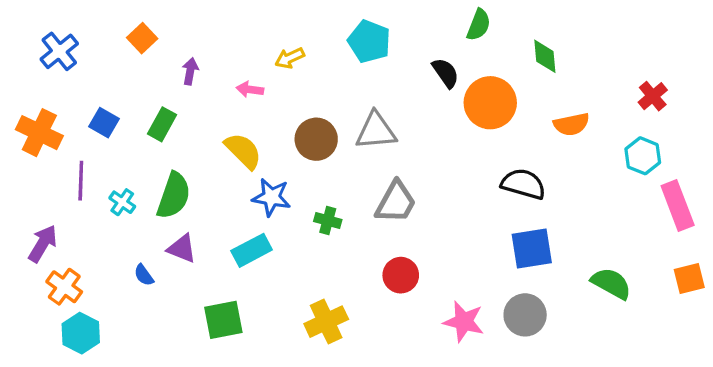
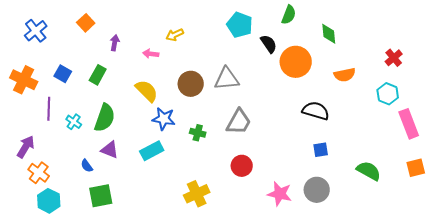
cyan pentagon: (369, 41) -> (240, 25), moved
blue square: (532, 249) -> (321, 150), size x0.6
green square: (223, 320) -> (101, 196), moved

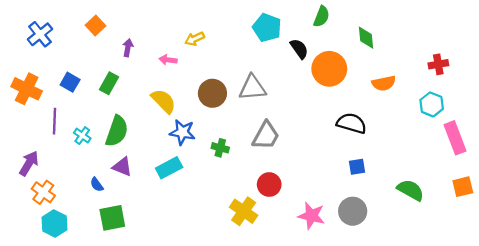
red cross: (394, 58) -> (438, 64), turned 30
yellow cross: (197, 194) -> (244, 211), moved, turned -30

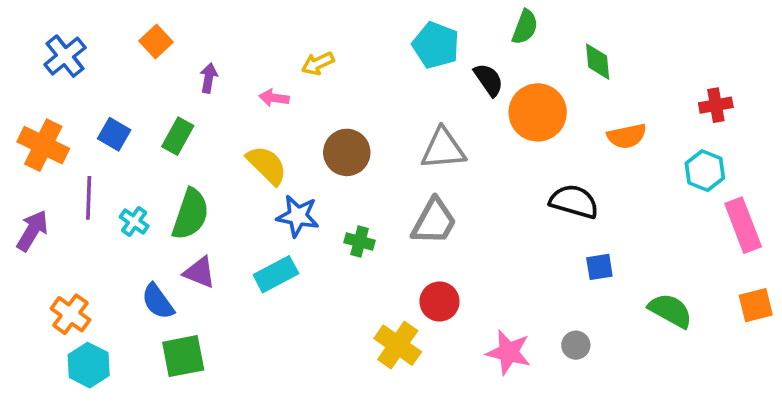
gray triangle: (252, 88) -> (443, 149), moved
purple arrow: (29, 163) -> (32, 231), moved
blue square: (357, 167) -> (599, 267), moved
blue semicircle: (97, 185) -> (158, 301), size x1.5
gray circle: (353, 211) -> (576, 345), size x0.6

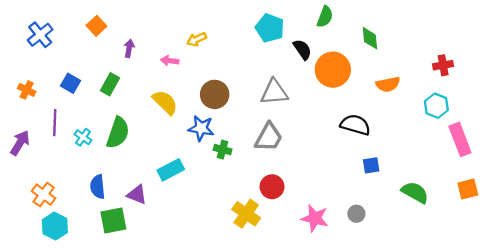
orange cross: (43, 145) -> (27, 90), size x0.6
blue star: (298, 216) -> (201, 128), moved
purple triangle: (200, 272) -> (137, 195), moved
blue semicircle: (158, 301) -> (98, 187), turned 30

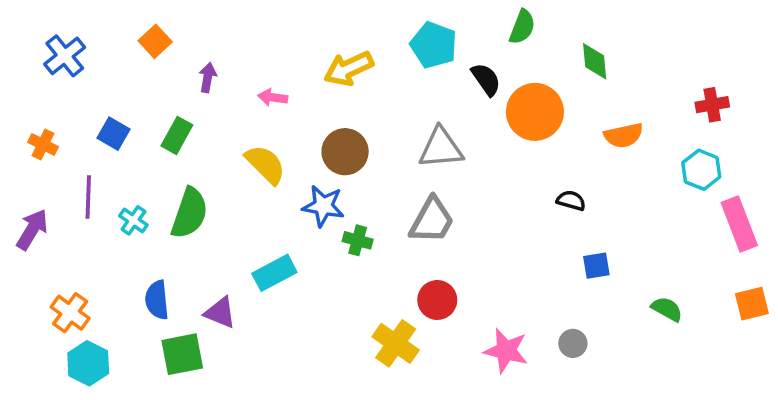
yellow arrow: (197, 39) -> (349, 68), moved, size x1.5
black semicircle: (355, 125) -> (571, 201), size x0.6
green semicircle: (415, 192) -> (667, 309), size x0.7

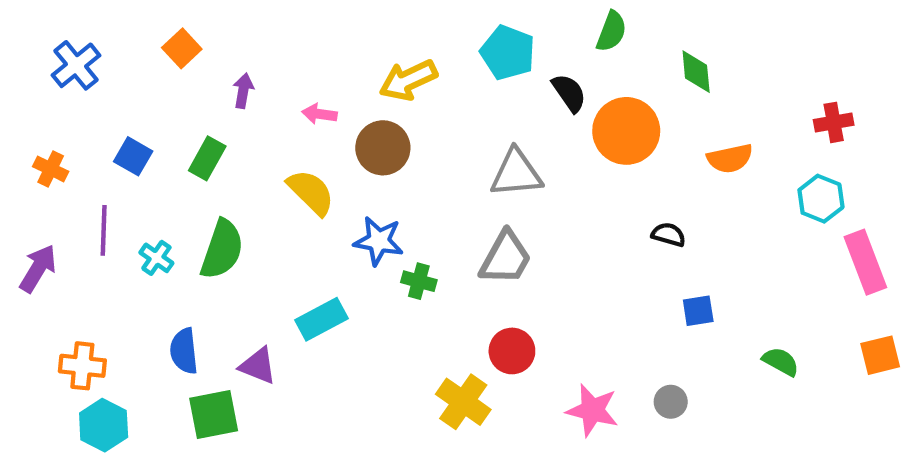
brown circle: (345, 152) -> (383, 148), moved
orange cross: (70, 313) -> (82, 366), turned -30

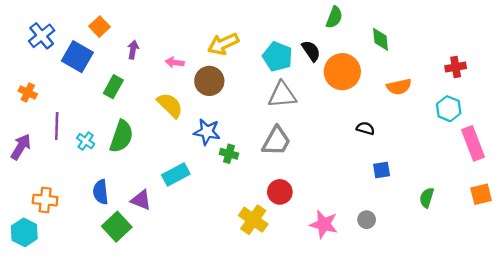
cyan pentagon: (508, 53) -> (278, 57), moved
blue square: (133, 156) -> (77, 57), moved, size x1.5
green semicircle: (781, 362) -> (427, 198), turned -102
green square: (214, 414) -> (117, 227), turned -32
cyan hexagon: (104, 425) -> (24, 232), moved

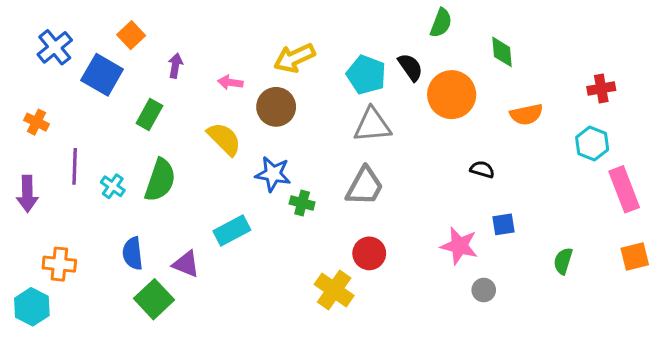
purple arrow: (21, 147) -> (27, 194), turned 148
pink star: (324, 224) -> (459, 246), moved

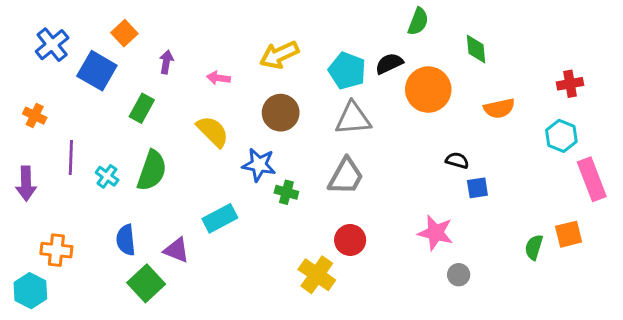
black semicircle: (410, 67) -> (389, 63), turned -80
brown circle: (276, 107) -> (281, 113), moved
blue square: (504, 224) -> (477, 188), moved
orange square: (635, 256) -> (569, 234), moved

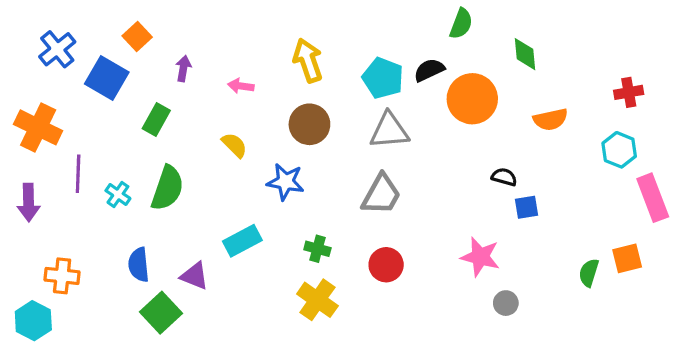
yellow arrow: (279, 55) -> (308, 60), turned 96
orange cross: (35, 116) -> (38, 127), size x1.8
yellow semicircle: (213, 131) -> (234, 145), size x0.7
green cross: (286, 192) -> (317, 249), moved
yellow cross: (317, 275) -> (317, 300), moved

